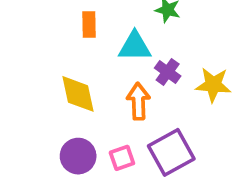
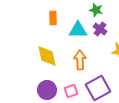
purple cross: (168, 72) -> (100, 29), moved

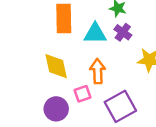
orange rectangle: (53, 18) -> (64, 18), size x1.6
pink square: (71, 91) -> (83, 94), moved

